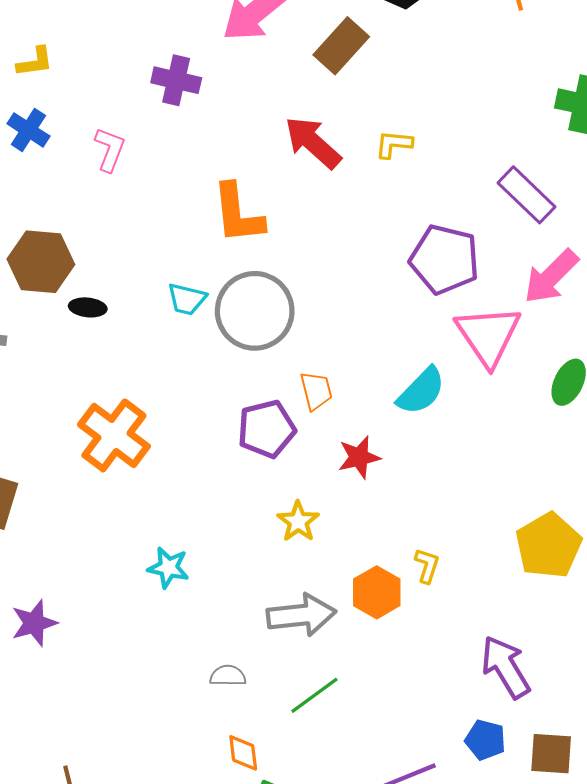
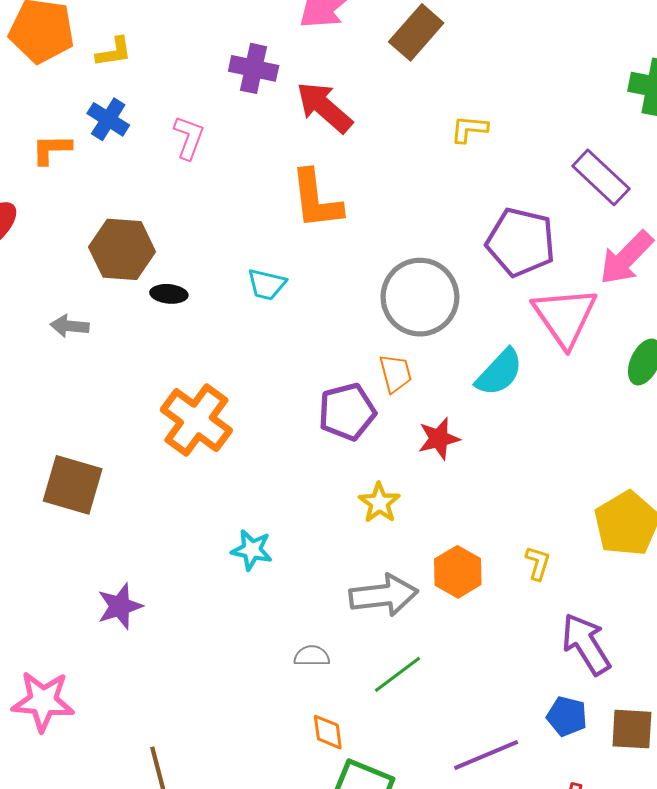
red arrow: (313, 143) -> (324, 107), moved
gray circle: (255, 311) -> (420, 297), moved
yellow L-shape: (427, 566) -> (538, 563), moved

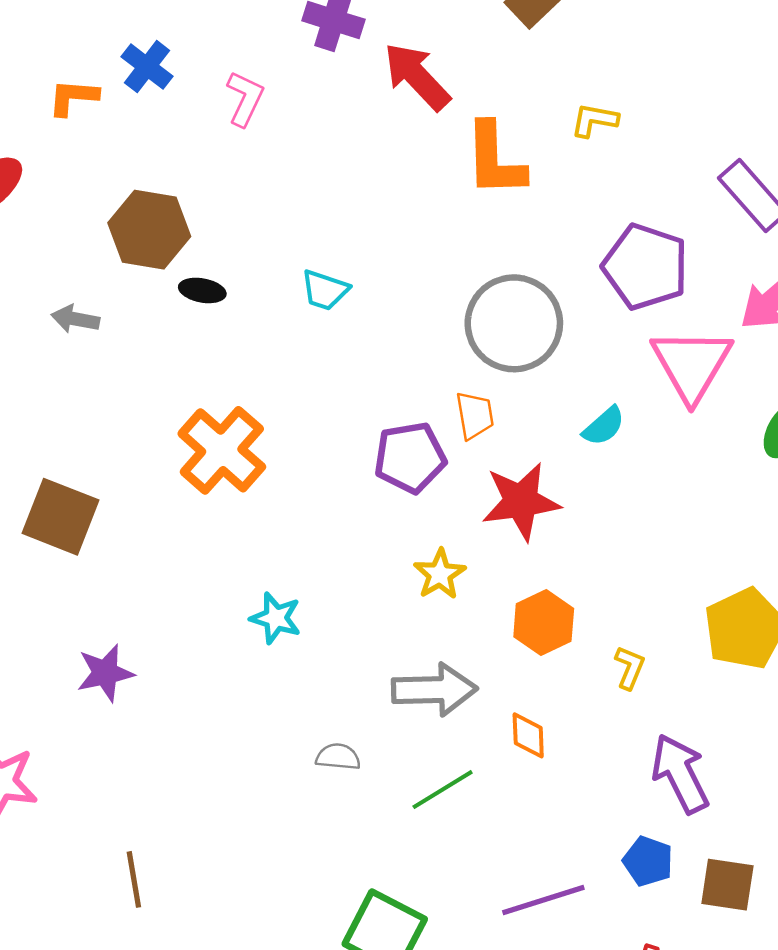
orange L-shape: (316, 199) -> (495, 160), moved
cyan semicircle: (499, 372) -> (604, 426), size x0.7
red star: (439, 439) -> (521, 501), size x1.5
orange hexagon: (458, 572) -> (544, 623), moved
orange diamond: (328, 732) -> (528, 735), moved

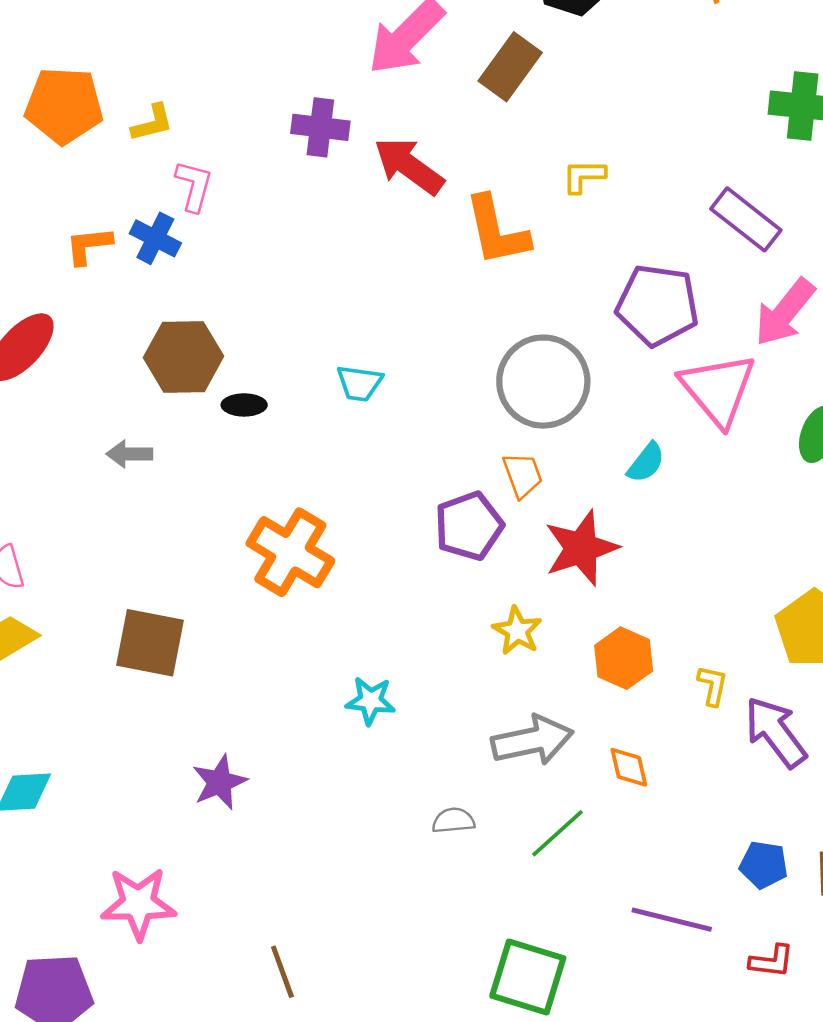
blue cross: (147, 67) -> (155, 238), moved
pink L-shape: (245, 99) -> (194, 186), moved
purple arrow: (680, 774) -> (776, 732), moved
purple line: (543, 900) -> (672, 920), turned 42

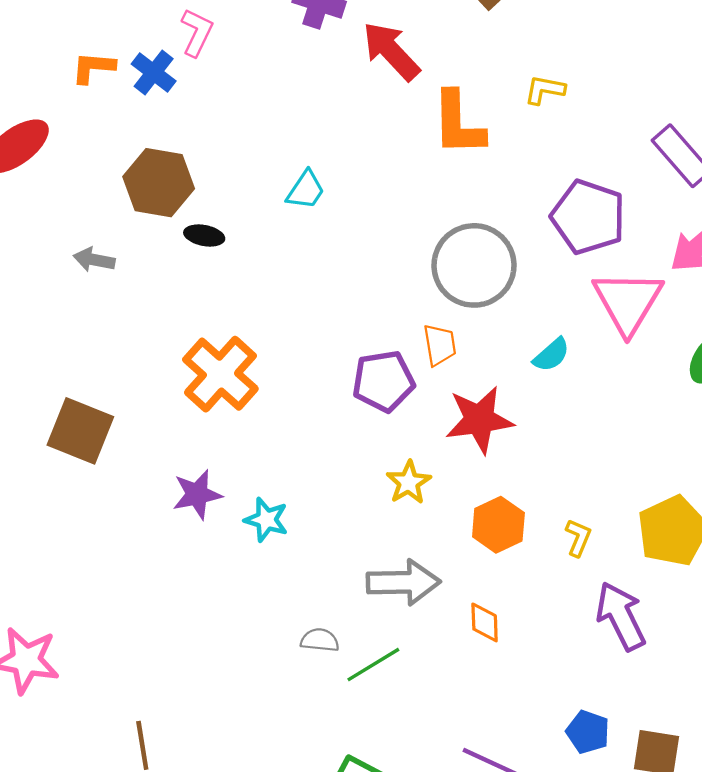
cyan trapezoid: (359, 383) -> (306, 190), moved, turned -75
yellow L-shape: (713, 686) -> (578, 538), moved
purple star: (219, 782) -> (197, 494), moved
green line: (558, 833) -> (373, 665), moved

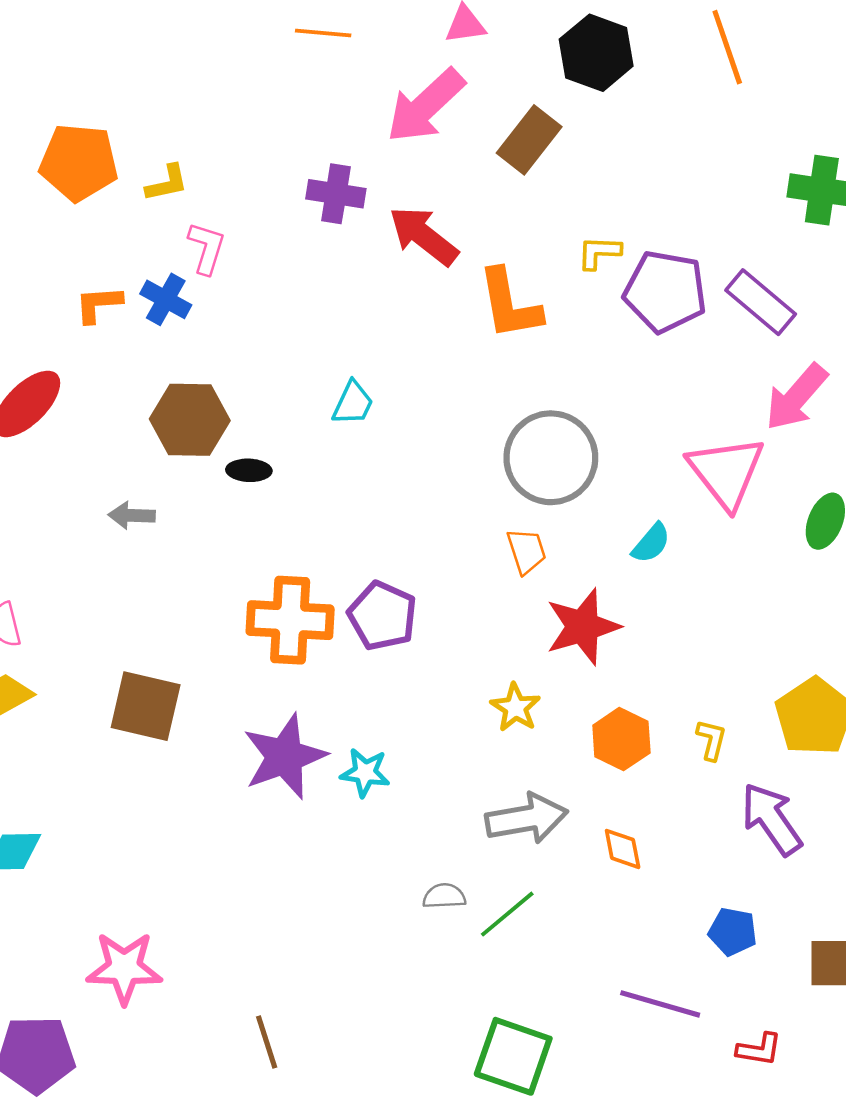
purple pentagon: (588, 217) -> (665, 292), moved
orange cross: (220, 374) -> (290, 620), turned -30
purple pentagon: (383, 381) -> (382, 616), moved, turned -30
purple star: (197, 494) -> (285, 756), size x1.5
blue pentagon: (588, 732) -> (733, 932), moved

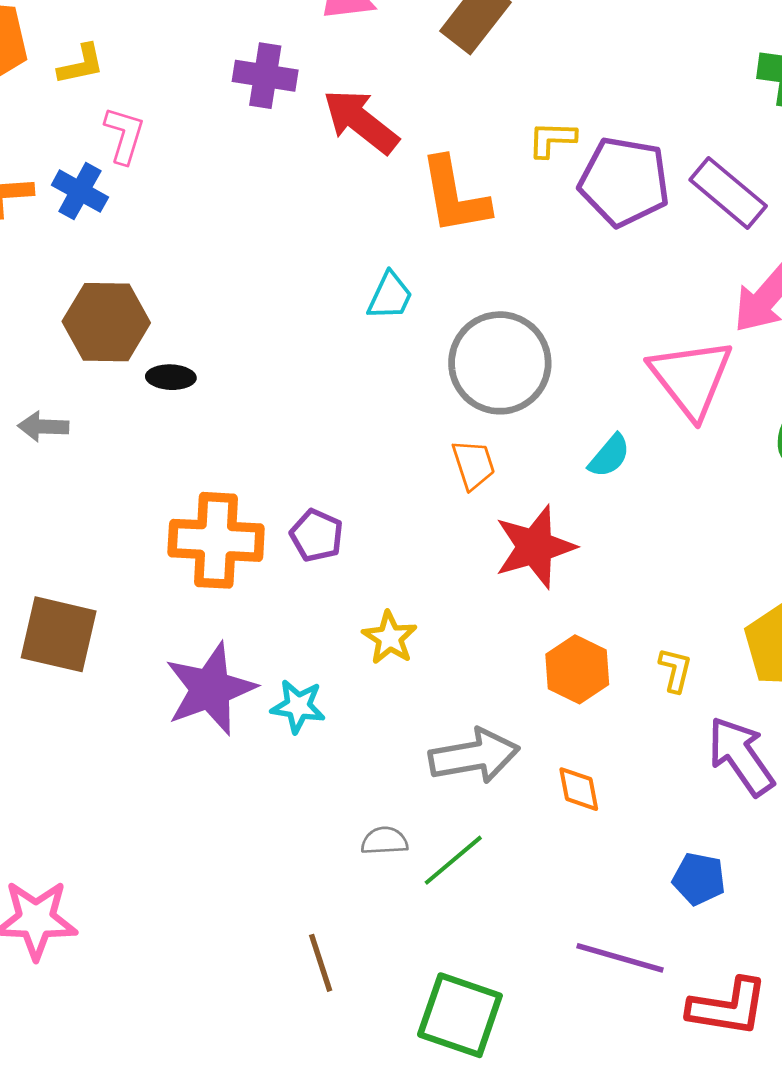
cyan trapezoid: (353, 403) -> (390, 296), moved
purple pentagon: (382, 616) -> (317, 535), size x0.7
yellow star: (515, 708) -> (390, 638), moved
brown line: (267, 1042) -> (321, 963), moved
red L-shape: (759, 1049) -> (728, 1007), size x1.6

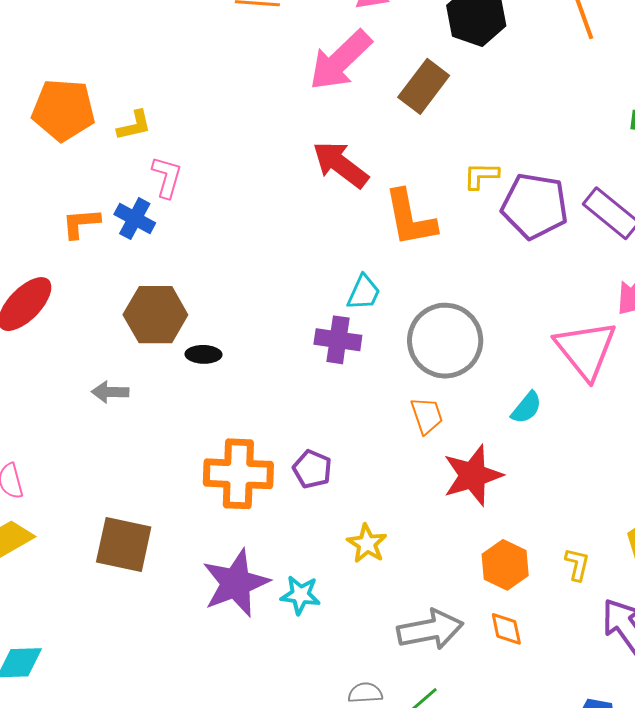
purple cross: (265, 76) -> (338, 340), moved
orange diamond: (579, 789) -> (506, 629), moved

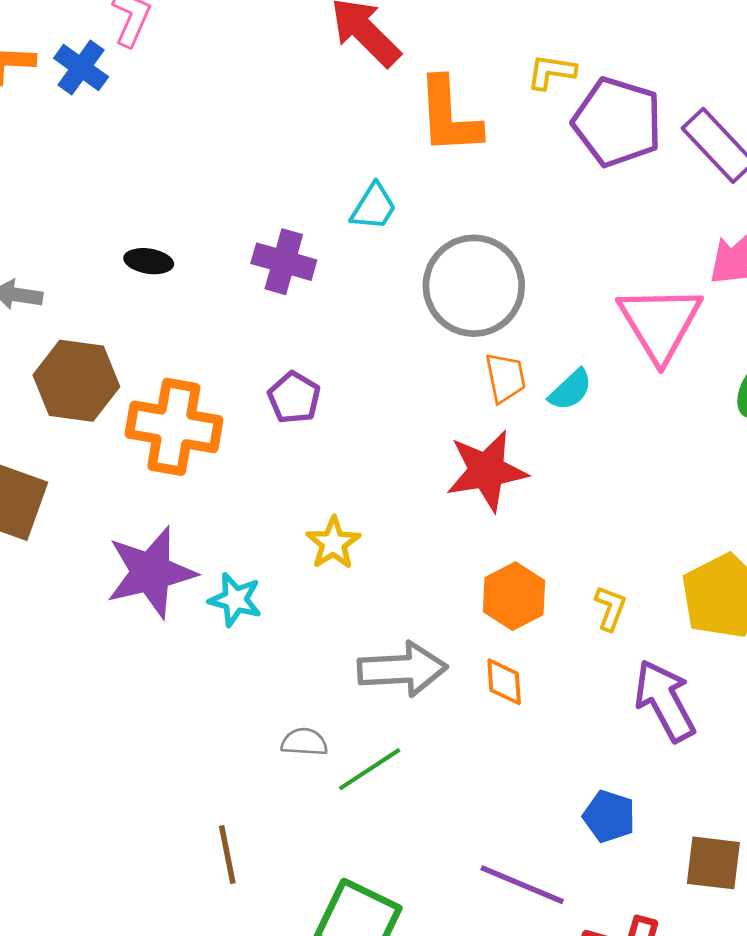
brown hexagon: (155, 315) -> (76, 381), moved
purple cross: (338, 340) -> (284, 262), moved
orange trapezoid: (427, 416) -> (505, 378), moved
purple pentagon: (312, 469) -> (294, 398), moved

